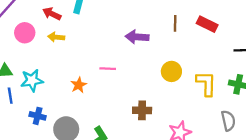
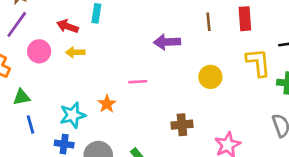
red rectangle: (207, 24) -> (245, 19), turned 66
cyan star: (32, 80) -> (73, 115), moved
yellow L-shape: (206, 83) -> (258, 62), moved

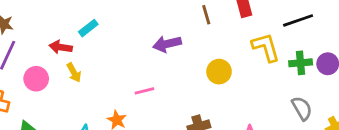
cyan rectangle: (96, 13) -> (88, 28), turned 54
yellow arrow: (75, 52) -> (74, 73), turned -108

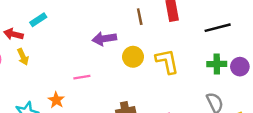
yellow L-shape: (266, 47) -> (167, 61), moved
yellow circle: (219, 72) -> (133, 57), moved

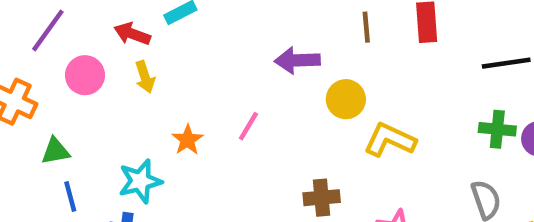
yellow L-shape: (167, 61) -> (390, 140), moved, turned -60
pink line: (82, 77) -> (248, 126), turned -56
orange star: (56, 100) -> (187, 140), moved

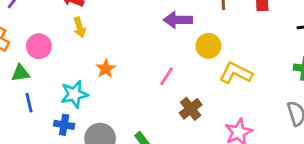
pink circle: (85, 75) -> (39, 46), moved
pink line: (248, 126) -> (167, 76), moved
brown cross: (322, 198) -> (191, 109), turned -35

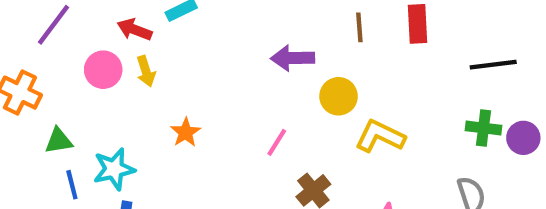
pink circle: (39, 46) -> (103, 70), moved
cyan star: (74, 94) -> (114, 169), moved

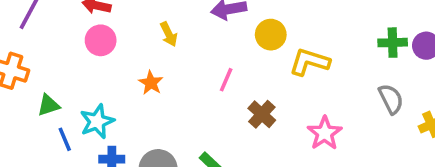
pink circle: (103, 70) -> (101, 40), moved
yellow arrow: (146, 71) -> (169, 34), moved

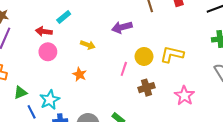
yellow arrow: (169, 34) -> (88, 45), turned -40
yellow circle: (271, 35) -> (144, 56), moved
brown cross: (262, 114) -> (146, 88), turned 35

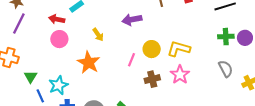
yellow arrow: (88, 45) -> (98, 35), turned 32
orange star: (80, 74) -> (89, 63), size x1.6
green triangle: (20, 93) -> (31, 77), turned -40
pink star: (184, 96) -> (180, 75), moved

